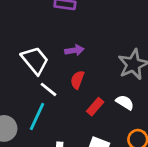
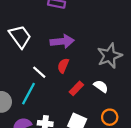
purple arrow: (74, 50) -> (62, 41), size x1.5
white trapezoid: (35, 60) -> (20, 37), moved

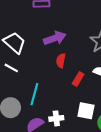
white line: (39, 72) -> (11, 68), moved

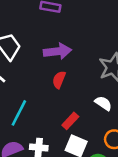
red rectangle: (78, 79) -> (70, 121), moved

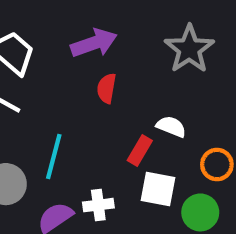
white semicircle: (103, 103) -> (171, 127), moved

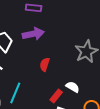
purple arrow: (94, 43) -> (33, 34), moved

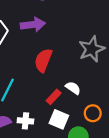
red semicircle: (45, 64) -> (43, 60), size x1.5

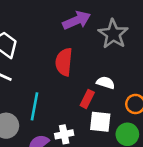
purple arrow: (33, 25) -> (77, 20), moved

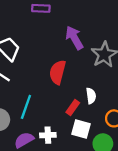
purple arrow: (77, 20) -> (74, 38), turned -105
white semicircle: (106, 83) -> (91, 96), turned 56

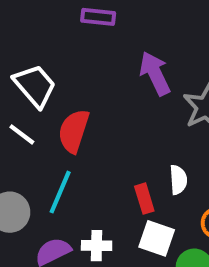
red semicircle: (58, 72) -> (74, 131), moved
red rectangle: (73, 107) -> (144, 199), turned -56

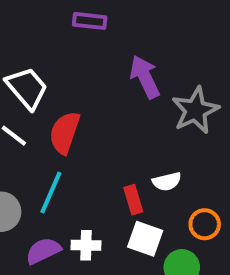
white semicircle: (178, 180) -> (167, 181), turned 80

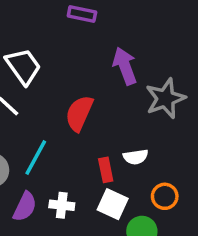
red semicircle: (65, 133) -> (79, 113), moved
purple semicircle: (43, 251) -> (25, 207), turned 136

